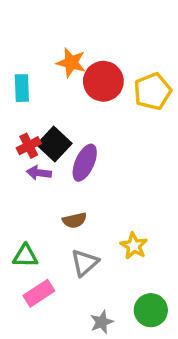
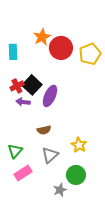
orange star: (71, 63) -> (42, 37), turned 30
green triangle: (25, 256) -> (15, 151), turned -49
green circle: (151, 310) -> (76, 175), moved

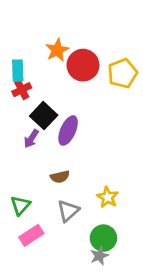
red cross: (17, 86) -> (22, 90), moved
purple arrow: (23, 102) -> (31, 139), turned -64
gray star: (60, 190) -> (99, 256), moved

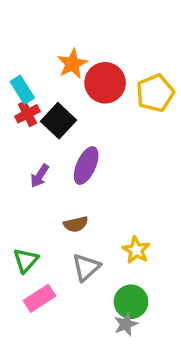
cyan rectangle: (18, 71) -> (22, 90), turned -30
black square: (44, 116) -> (59, 121), moved

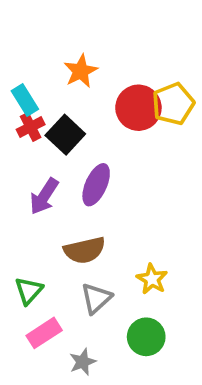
red circle: (105, 83) -> (138, 108), moved
purple arrow: (40, 176) -> (44, 196), size x1.4
brown semicircle: (76, 224) -> (85, 250), size x1.5
gray star: (126, 324) -> (83, 362), moved

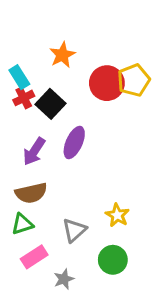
brown semicircle: (85, 250) -> (31, 193), moved
green triangle: (29, 291) -> (22, 224), turned 30

